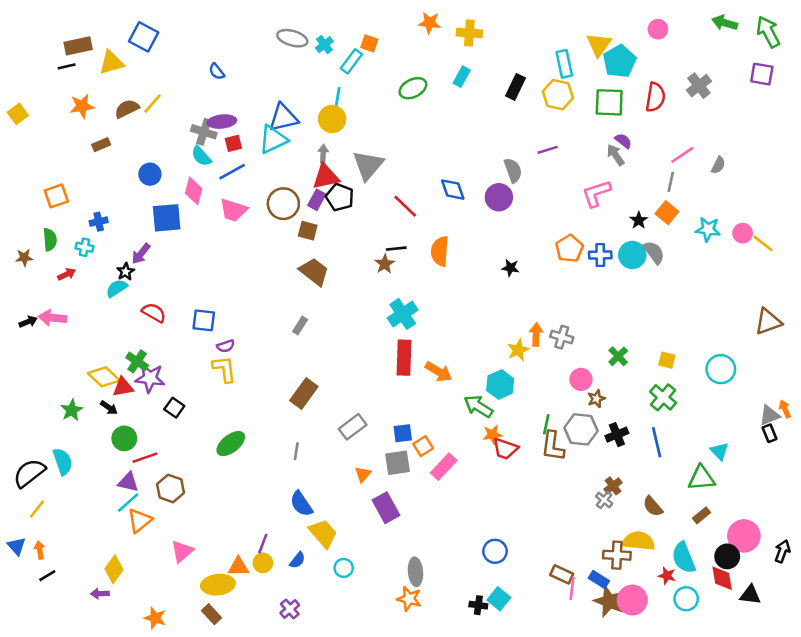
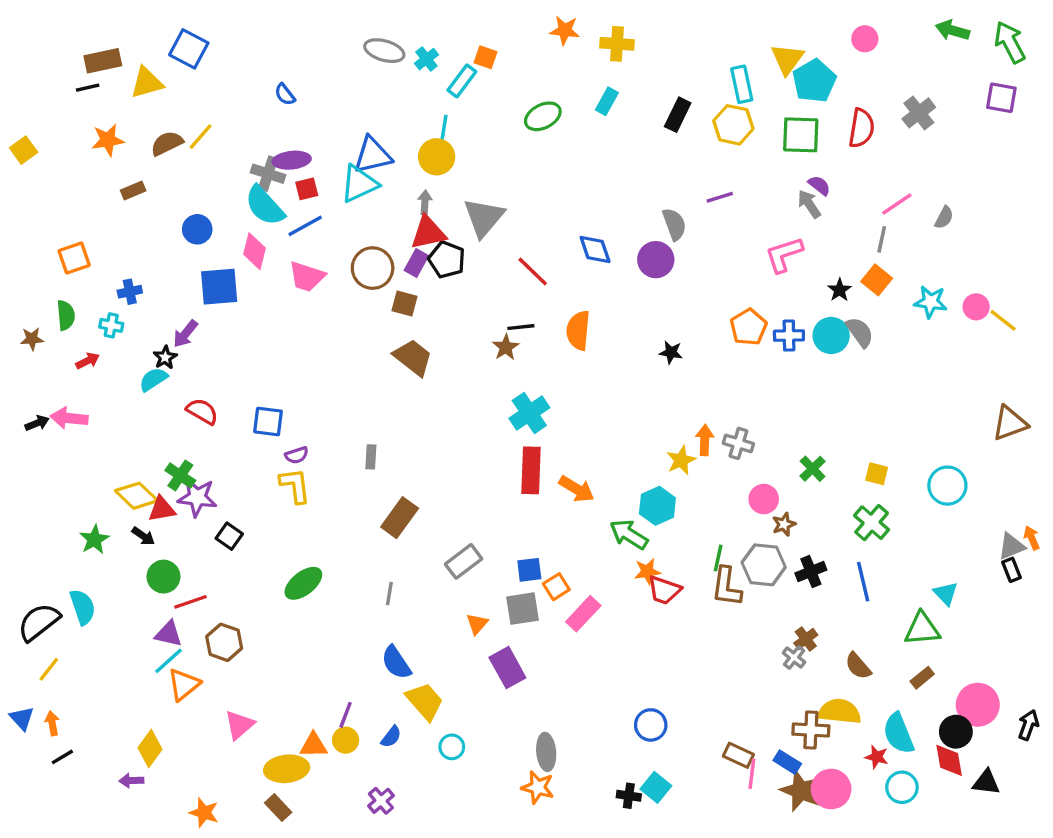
cyan semicircle: (201, 156) -> (265, 206), size x1.5
gray rectangle: (300, 326) -> (371, 457), moved, turned -30

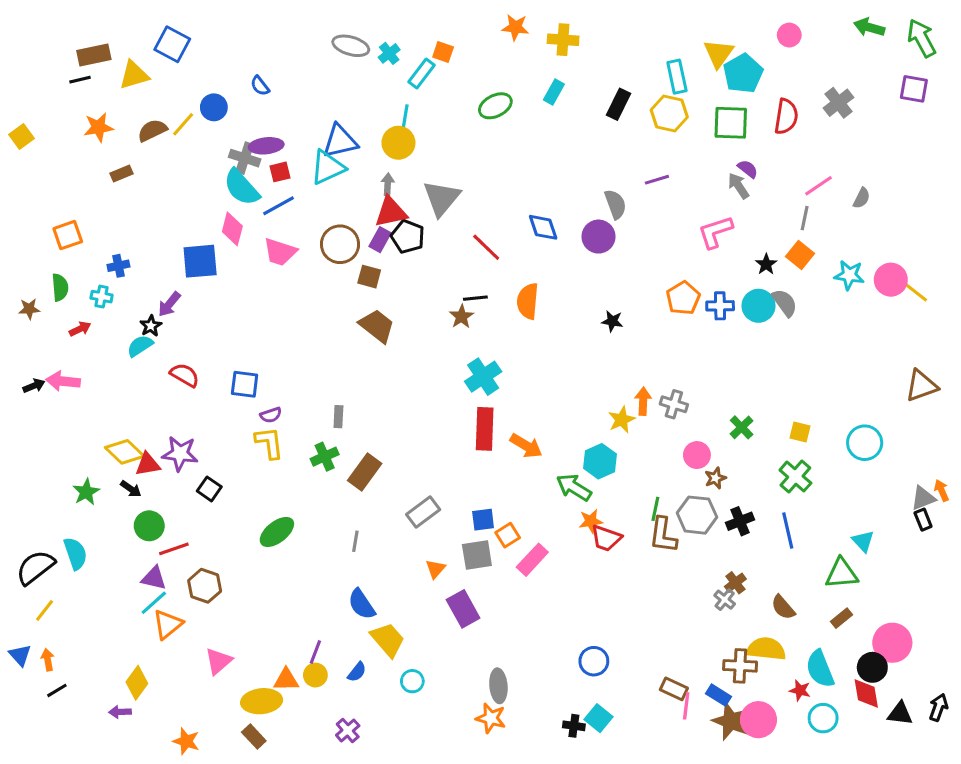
blue circle: (197, 229) -> (214, 107), moved
pink circle: (976, 307) -> (891, 280), size x1.4
green cross: (180, 475) -> (325, 457), moved, turned 32
black arrow: (1028, 725) -> (938, 707), moved

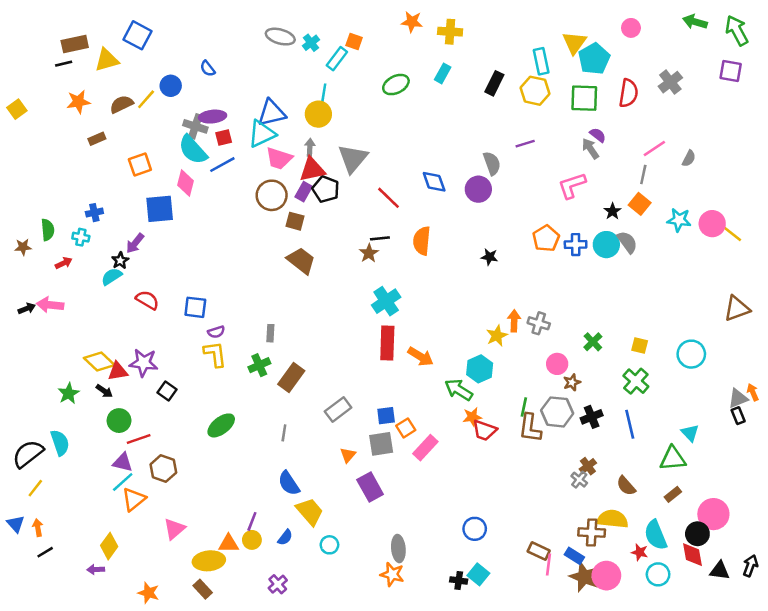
orange square: (68, 235) -> (140, 165), moved
pink trapezoid: (280, 252) -> (279, 158), moved

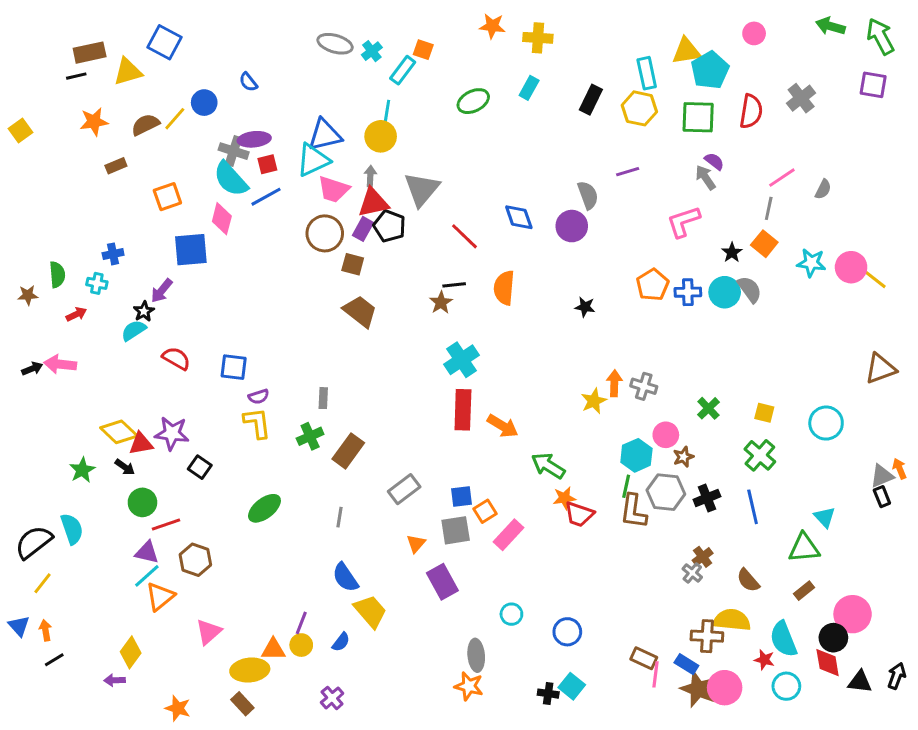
yellow triangle: (574, 43) -> (686, 51), turned 45
cyan hexagon: (480, 369) -> (636, 455), moved
cyan circle: (329, 545) -> (511, 614), moved

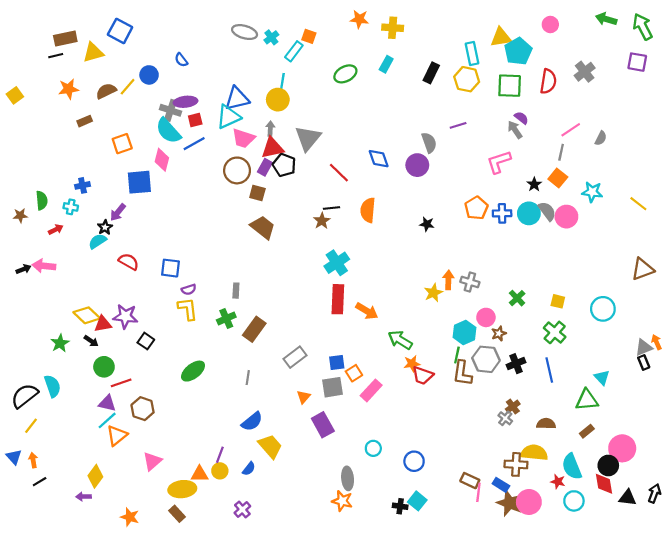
pink circle: (851, 267) -> (566, 217), moved
blue semicircle: (345, 577) -> (252, 422), turned -95
brown semicircle: (748, 580) -> (546, 424), turned 132

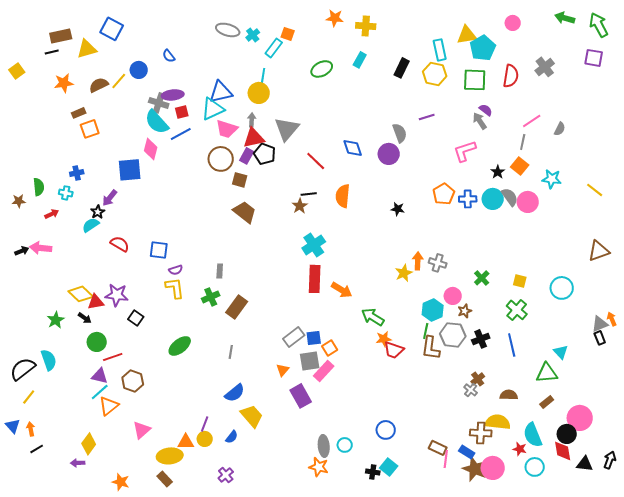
yellow square: (15, 95) -> (17, 71), moved
orange square: (122, 144) -> (90, 129), moved
gray rectangle: (295, 357) -> (294, 337), moved
pink rectangle: (371, 390) -> (324, 371), moved
cyan circle: (373, 448) -> (345, 445), moved

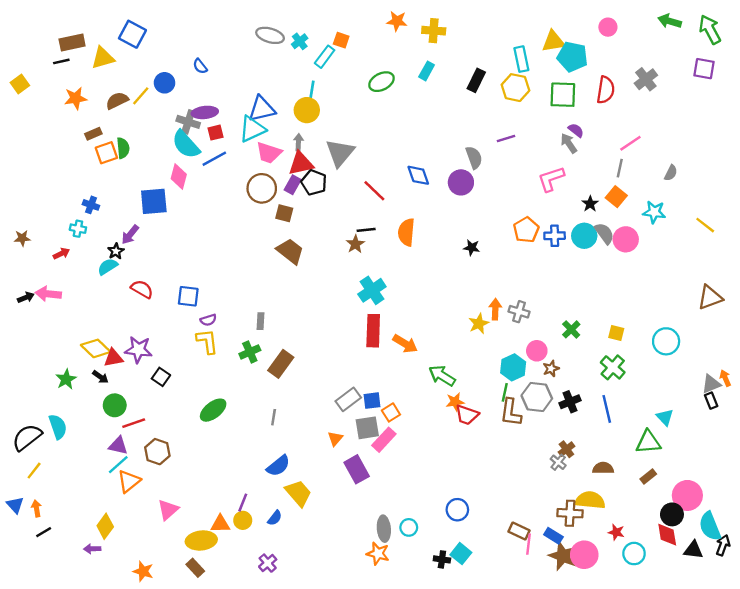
cyan pentagon: (483, 48) -> (572, 57), turned -30
gray semicircle: (560, 129) -> (671, 173), moved
blue cross: (77, 173) -> (91, 205), turned 32
green semicircle: (39, 187) -> (123, 148), moved
cyan semicircle: (533, 435) -> (710, 526), moved

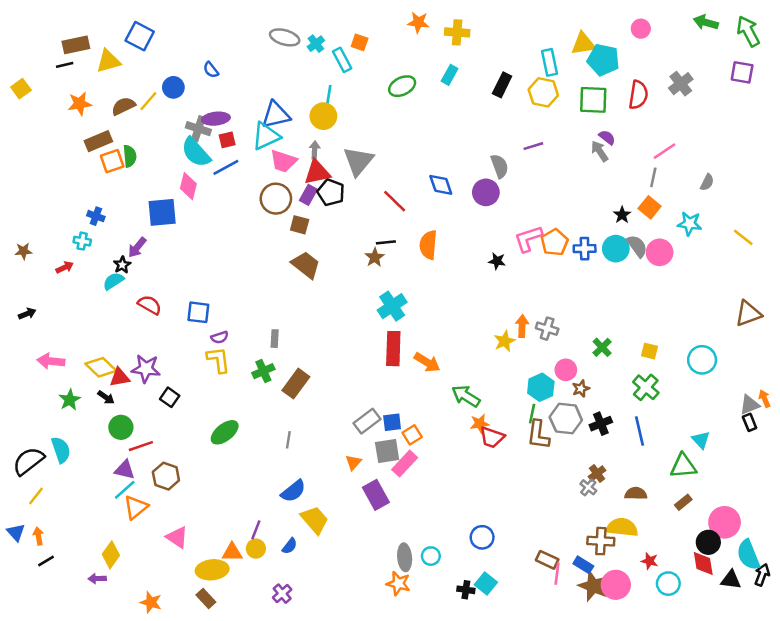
cyan rectangle: (325, 57) -> (342, 60), turned -65
brown rectangle: (93, 134) -> (98, 141), size x1.5
pink L-shape: (551, 179) -> (528, 239), moved
pink arrow: (48, 294) -> (51, 361), moved
pink triangle: (168, 510) -> (177, 537), turned -45

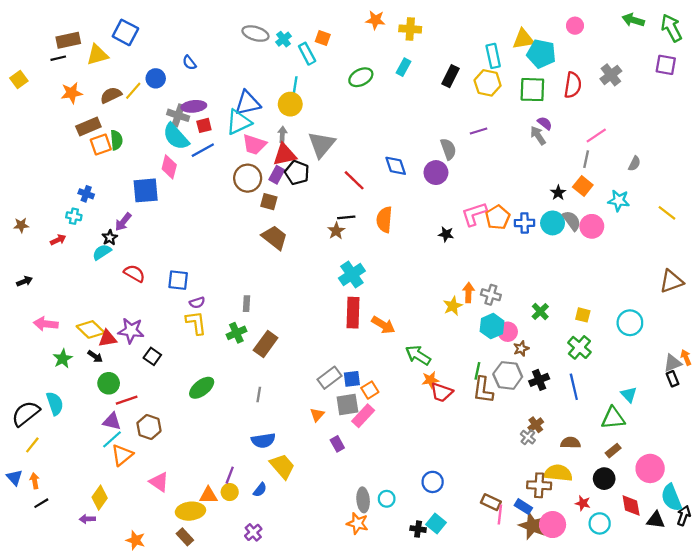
cyan hexagon: (541, 387) -> (492, 326), moved
blue semicircle: (293, 491) -> (263, 440), turned 30
purple rectangle: (376, 495) -> (337, 444), size x0.6
black circle: (708, 542) -> (604, 479), moved

